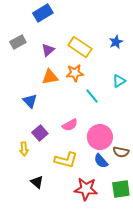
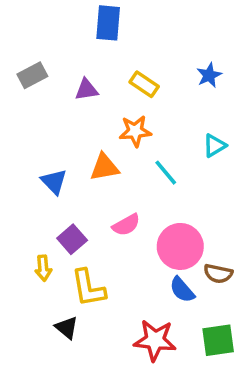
blue rectangle: (43, 13) -> (108, 23), moved, turned -54
yellow rectangle: (80, 47) -> (144, 84), size x0.7
purple triangle: (48, 50) -> (87, 90), turned 32
orange triangle: (50, 77) -> (105, 167), moved
yellow L-shape: (66, 160) -> (88, 288), moved, turned 65

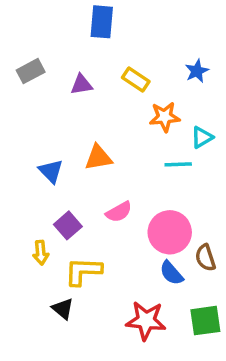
orange star: (135, 131) -> (165, 117), moved
cyan line: (166, 173) -> (178, 164), moved, turned -52
brown semicircle: (218, 274) -> (205, 258), turned 60
yellow L-shape: (88, 288) -> (83, 271), turned 102

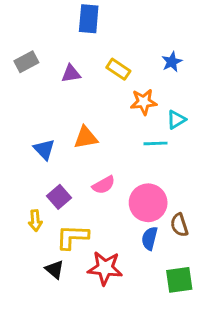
blue semicircle: (171, 273) -> (150, 238), turned 55
red star: (146, 321) -> (105, 268), moved

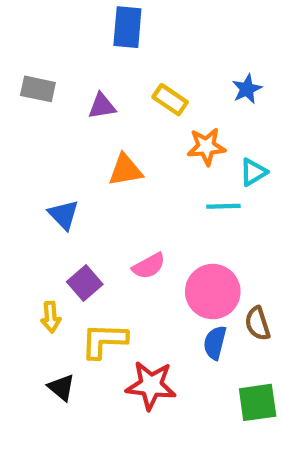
gray rectangle: (26, 62) -> (38, 89), turned 40
orange triangle: (86, 137) -> (125, 170), moved
black triangle: (55, 270) -> (61, 387), moved

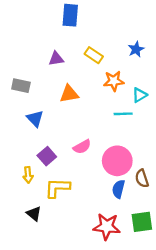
gray rectangle: (38, 89) -> (21, 86), moved
red star: (151, 385) -> (107, 227), moved

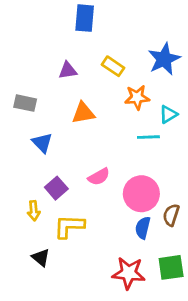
blue star: (136, 49) -> (164, 59), size x1.6
brown semicircle: (142, 178) -> (171, 215), turned 36

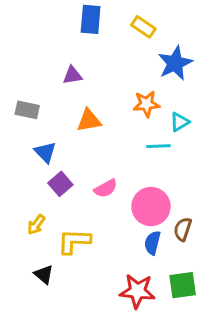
yellow rectangle: (113, 66) -> (143, 27), moved
purple square: (56, 188) -> (60, 184), moved
yellow arrow: (34, 211) -> (36, 225), turned 42

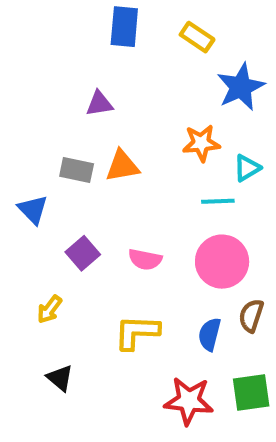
gray rectangle: (27, 110) -> (77, 170), moved
blue triangle: (45, 152) -> (33, 210), moved
pink semicircle: (106, 188) -> (145, 259), turned 40
pink circle: (151, 207) -> (222, 262), moved
yellow L-shape: (74, 241) -> (137, 332), moved

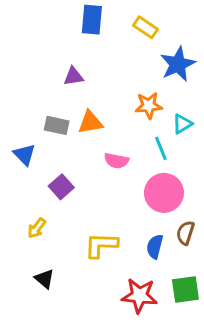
cyan line: (218, 201) -> (161, 148), turned 70
pink semicircle: (145, 259) -> (116, 161), moved

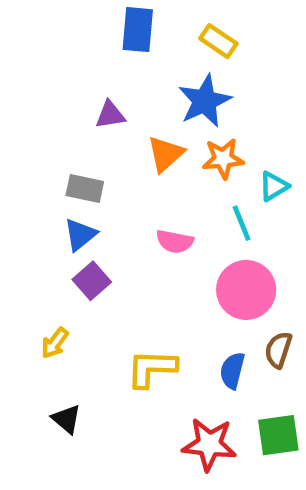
blue star: (178, 64) -> (205, 101), moved
orange triangle: (90, 122) -> (165, 154), moved, turned -32
blue triangle: (24, 155) -> (80, 235), moved, turned 35

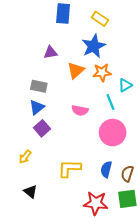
brown semicircle: (278, 350) -> (127, 174), moved

